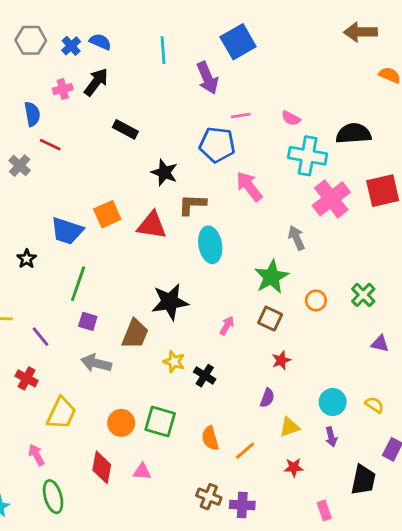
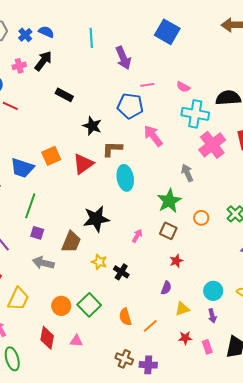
blue square: (238, 42) -> (167, 32), moved, turned -30
red triangle: (152, 225) -> (83, 164), turned -45
green square: (160, 421) -> (89, 305), turned 30
pink rectangle: (324, 511) -> (207, 347), moved

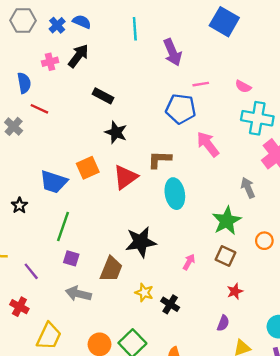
black star: (92, 126) -> (116, 132), moved

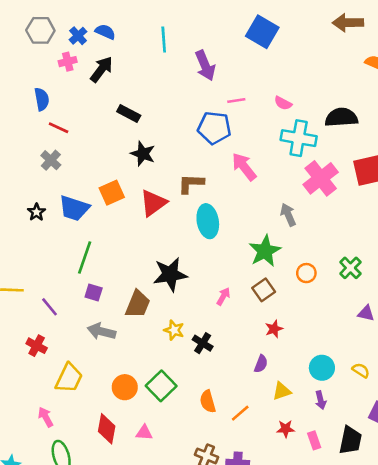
pink cross: (50, 62) -> (68, 62), moved
gray cross: (14, 126) -> (51, 160), moved
black star: (19, 205) -> (37, 212), moved
brown square: (225, 256) -> (264, 290), turned 30

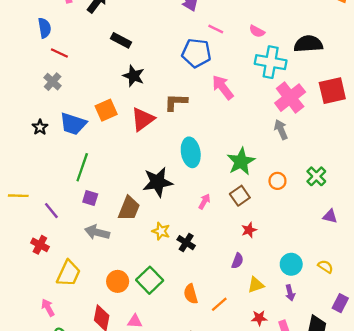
pink line: (236, 101) -> (216, 29), turned 35
gray arrow: (288, 215) -> (281, 130), moved
cyan ellipse: (208, 221) -> (191, 152), moved

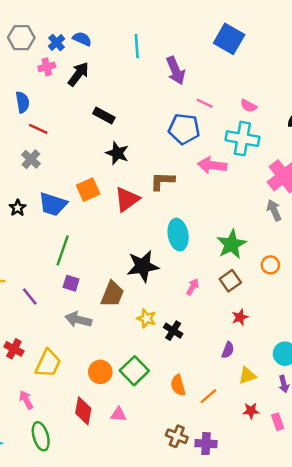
cyan cross: (271, 62) -> (242, 139), moved
pink arrow: (223, 87) -> (212, 165), turned -45
red cross: (40, 245) -> (14, 349), moved

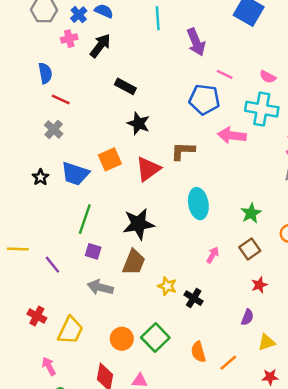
green star: (231, 244) -> (251, 213), size x0.7
black star: (143, 266) -> (139, 224), moved

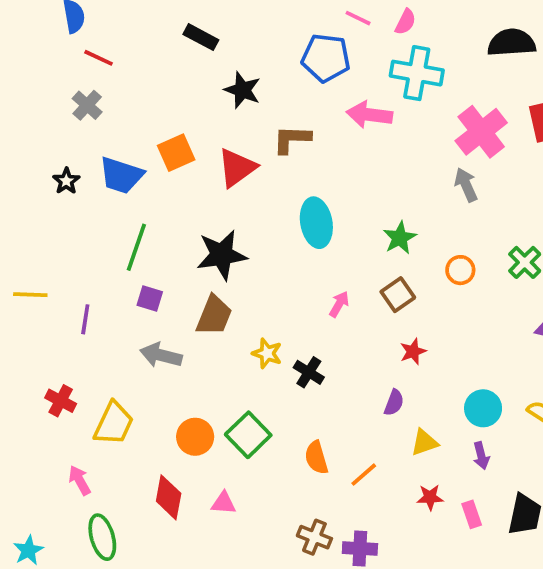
pink semicircle: (268, 77) -> (405, 22), moved, turned -91
black star: (139, 123) -> (242, 90), moved
purple line: (52, 265) -> (85, 319), turned 48

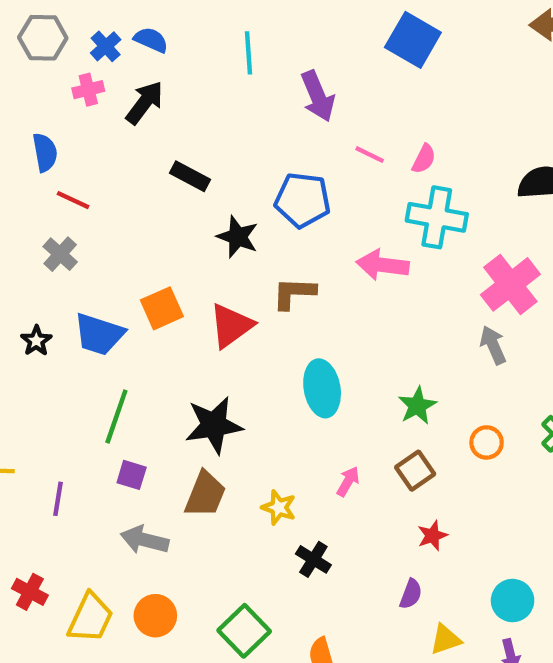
blue pentagon: (326, 58) -> (303, 200), moved
yellow star: (267, 353) -> (279, 507), moved
orange circle: (195, 437) -> (155, 616), moved

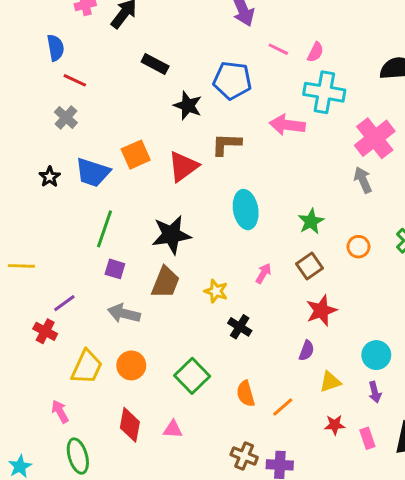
purple line: (58, 499) -> (64, 303), moved, turned 45
red star: (432, 536) -> (321, 311), size x1.5
red cross: (30, 592) -> (45, 331), moved

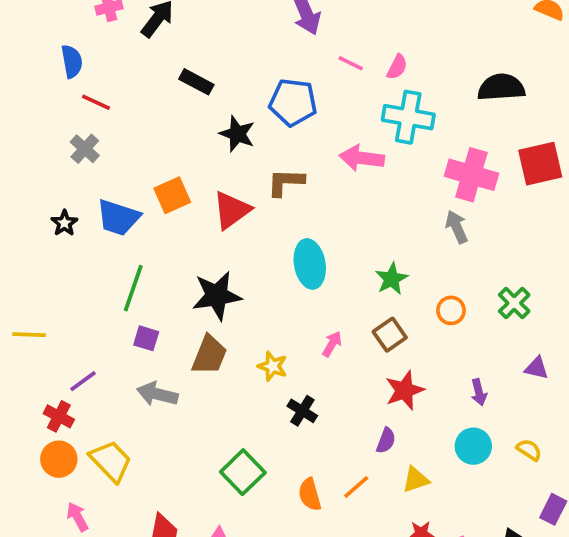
pink cross: (375, 138) -> (471, 175), turned -36
orange circle: (131, 365) -> (59, 459), moved
yellow trapezoid: (87, 367) -> (111, 461), turned -69
purple arrow: (375, 392) -> (479, 392), moved
orange line: (283, 407) -> (356, 487), moved

